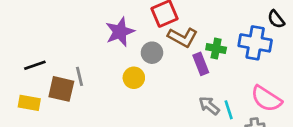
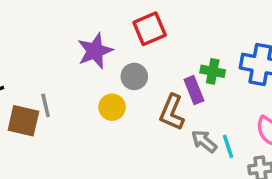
brown L-shape: (183, 37) -> (172, 112), moved, turned 84

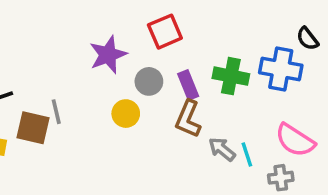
green cross: (213, 71) -> (231, 76), size x1.4
purple rectangle: (194, 90) -> (188, 85), moved

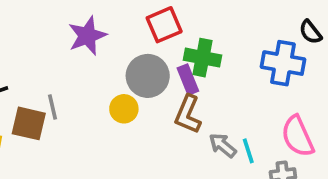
purple star: (108, 55) -> (87, 36), moved
green cross: (231, 76) -> (203, 58), moved
gray circle: (149, 81) -> (148, 76), size x1.5
pink semicircle: (295, 140) -> (298, 136), turned 33

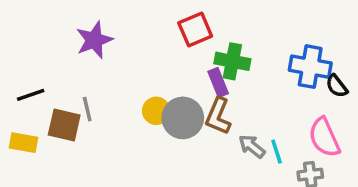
black semicircle: (310, 32) -> (337, 86), moved
purple star: (87, 36) -> (94, 40), moved
gray circle: (148, 76) -> (183, 118), moved

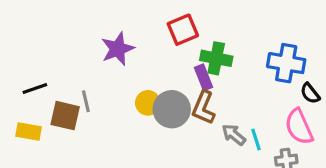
purple star: (94, 40) -> (118, 49), moved
black semicircle: (337, 86) -> (310, 93), moved

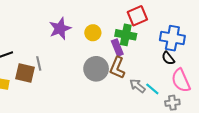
red square: (183, 30) -> (137, 16), moved
black semicircle: (310, 93) -> (168, 58), moved
yellow circle: (148, 103) -> (93, 33), moved
cyan line: (256, 139) -> (152, 89), turned -32

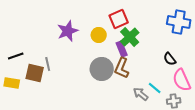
red square: (137, 16) -> (119, 19), moved
green cross: (126, 35) -> (130, 37), turned 36
blue cross: (172, 38) -> (179, 22), moved
gray arrow: (137, 86) -> (141, 94), moved

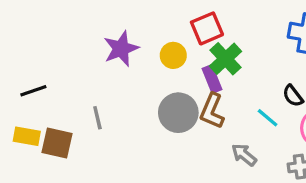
gray line: (48, 64) -> (97, 118), moved
brown square: (35, 73) -> (57, 143), moved
cyan line: (155, 88) -> (268, 118), moved

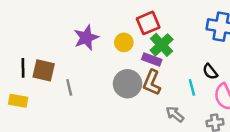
purple rectangle: (212, 79) -> (152, 59), turned -48
black line: (33, 91) -> (23, 68), turned -72
cyan line: (268, 118) -> (192, 87), turned 35
brown square: (57, 143) -> (44, 70), moved

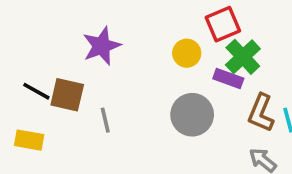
purple star: (86, 38) -> (102, 46), moved
black line: (23, 68) -> (36, 91), turned -60
brown L-shape: (152, 83) -> (261, 113), moved

